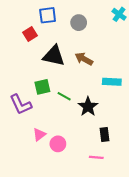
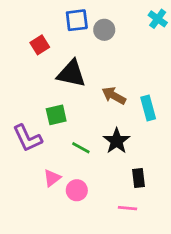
blue square: (48, 15) -> (77, 20), moved
brown arrow: (84, 59) -> (114, 96), moved
cyan rectangle: (112, 82) -> (148, 108), turned 72
green line: (64, 96) -> (81, 148), moved

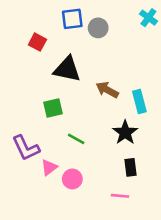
red square: (40, 45) -> (37, 42), turned -30
purple L-shape: (27, 138) -> (26, 148), moved
black star: (117, 141) -> (125, 132), moved

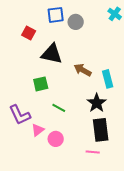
black rectangle: (130, 167) -> (101, 130), size x1.6

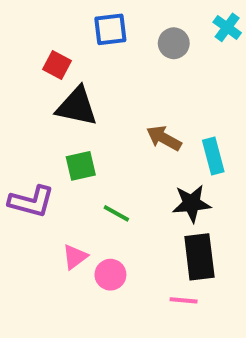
gray circle: (76, 22) -> (174, 43), moved
black triangle: (52, 54) -> (77, 107), moved
black star: (97, 103) -> (192, 203), turned 30
purple L-shape: (20, 115) -> (31, 201), moved, turned -50

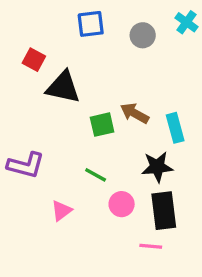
red square: (57, 65) -> (34, 60), moved
green square: (81, 166) -> (102, 125), moved
pink circle: (110, 275) -> (122, 204), moved

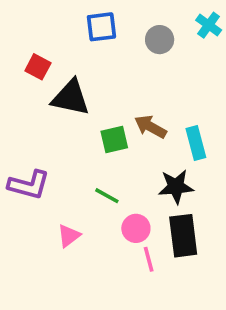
pink line: (151, 246) -> (149, 259), moved, turned 70

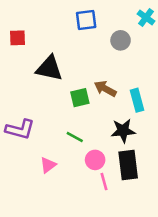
blue square: (101, 27) -> (86, 20), moved
gray circle: (160, 40) -> (121, 40), moved
red square: (38, 67) -> (18, 38), moved, turned -30

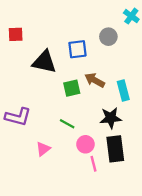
blue square: (86, 20) -> (77, 49), moved

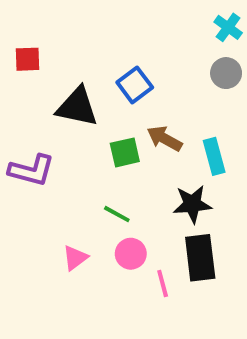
gray circle: (108, 37) -> (226, 73), moved
blue square: (77, 49) -> (135, 85), turned -30
purple L-shape: (18, 117) -> (31, 170), moved
pink circle: (85, 144) -> (131, 254), moved

